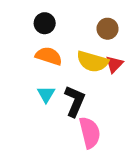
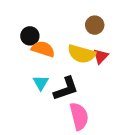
black circle: (45, 23) -> (30, 36), moved
black L-shape: (75, 101) -> (66, 89), turned 48

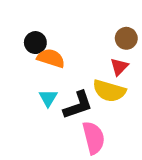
brown circle: (95, 25) -> (126, 38), moved
yellow semicircle: (81, 54) -> (109, 91), moved

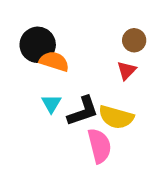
black circle: (35, 43) -> (38, 45), size x1.5
yellow semicircle: (109, 91) -> (116, 117), moved

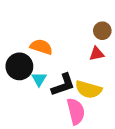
black circle: (38, 45) -> (19, 66), moved
red triangle: (127, 70) -> (97, 54), turned 35

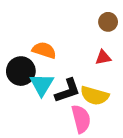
brown circle: (102, 31) -> (108, 22), moved
cyan triangle: (39, 79) -> (42, 85), size x1.5

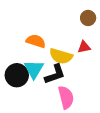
black circle: (21, 71) -> (17, 75), moved
yellow semicircle: (95, 96) -> (61, 56), moved

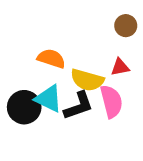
cyan triangle: (34, 69) -> (48, 99), turned -35
pink semicircle: (66, 97) -> (111, 101), moved

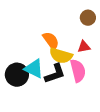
orange semicircle: (51, 59) -> (51, 41), moved, turned 36

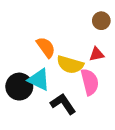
orange semicircle: (51, 41) -> (46, 47), moved
black L-shape: (55, 74) -> (63, 104), moved, turned -105

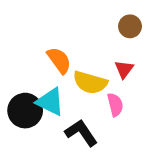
red triangle: (97, 54) -> (124, 69), turned -42
pink semicircle: (90, 82) -> (115, 105), size x0.7

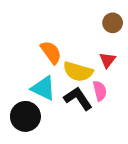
black circle: (25, 111) -> (25, 116), moved
black L-shape: (81, 133) -> (78, 98), moved

